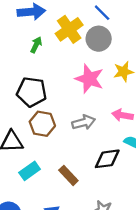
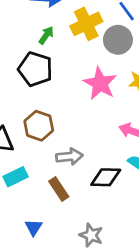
black pentagon: (32, 92) -> (35, 69), moved
gray arrow: (84, 122) -> (69, 157), moved

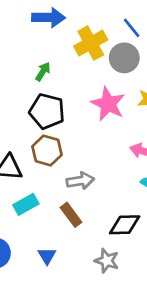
green arrow: (46, 35) -> (43, 72), moved
black pentagon: (35, 69) -> (47, 111), moved
black diamond: (106, 177) -> (125, 225), moved

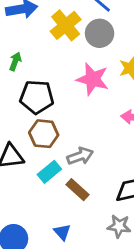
green arrow: (43, 72) -> (15, 61), moved
cyan rectangle: (26, 204) -> (49, 172), moved

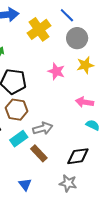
gray circle: (100, 33) -> (77, 38), moved
pink star: (93, 79) -> (56, 71), size x0.7

